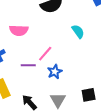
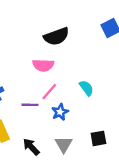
pink semicircle: (19, 30) -> (43, 65), moved
cyan semicircle: (78, 31) -> (86, 88), moved

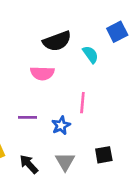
cyan semicircle: (86, 88) -> (90, 54), moved
pink line: (49, 92) -> (82, 103), moved, turned -36

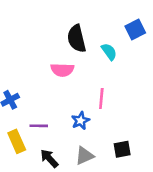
black semicircle: (57, 41) -> (77, 39), turned 96
purple line: (28, 117) -> (39, 126), moved
gray triangle: (65, 162) -> (84, 156), turned 36

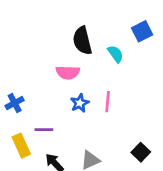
blue star: (80, 121) -> (80, 103), moved
black square: (122, 149) -> (141, 152), moved, turned -36

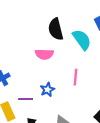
cyan semicircle: (116, 54) -> (82, 40), size x1.5
blue star: (80, 103) -> (47, 90), moved

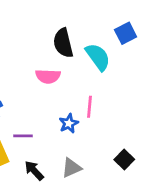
blue star: (47, 90) -> (69, 123), moved

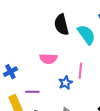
pink semicircle: (48, 76) -> (48, 59), moved

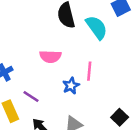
purple line: (32, 92) -> (31, 97), turned 32

